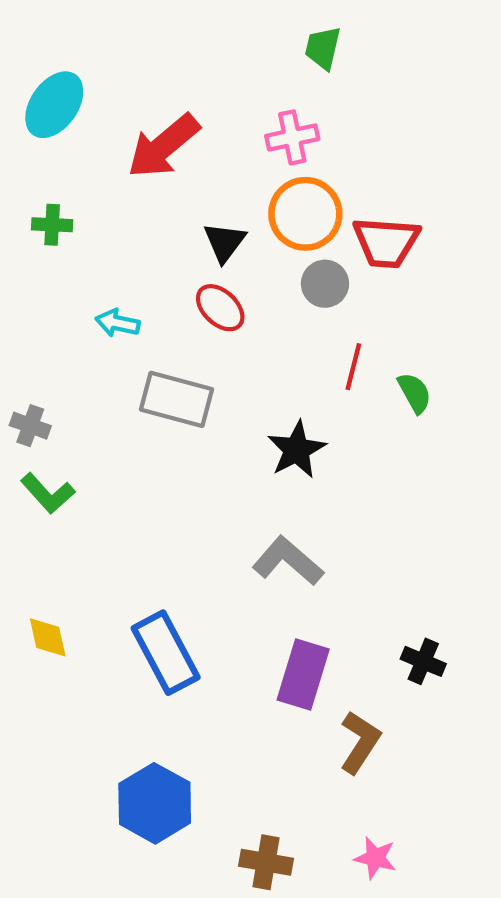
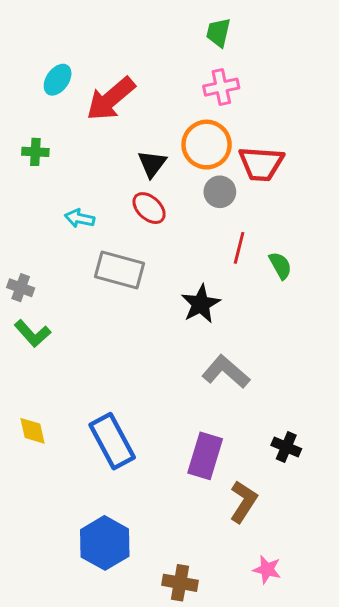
cyan ellipse: (54, 105) -> (58, 80), moved, size x0.7
pink cross: (292, 137) -> (221, 87), moved
gray L-shape: (288, 561) -> (226, 372), moved
pink star: (375, 858) -> (267, 569), moved

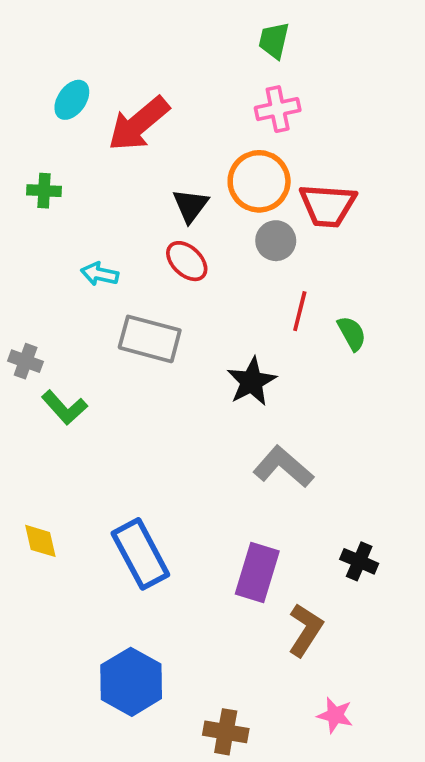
green L-shape: (32, 333) -> (64, 407), moved

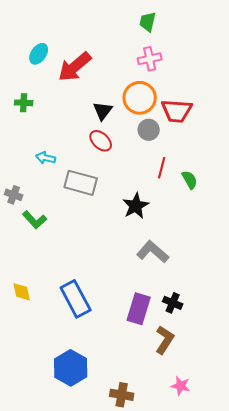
cyan arrow: (100, 274) -> (46, 158), moved
black cross: (359, 561) -> (173, 303), moved

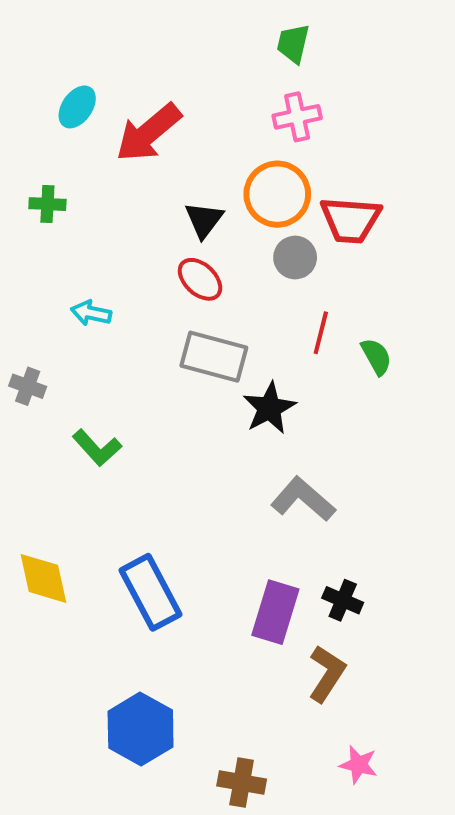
gray rectangle: (81, 183) -> (214, 357), moved
green L-shape: (35, 220) -> (97, 448), moved
yellow diamond: (22, 292) -> (43, 578), size x1.4

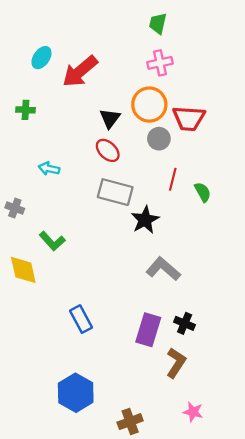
yellow diamond: (43, 578) -> (23, 270), moved
blue rectangle: (150, 592) -> (81, 319), size x0.7
brown cross: (242, 783) -> (130, 422), turned -30

